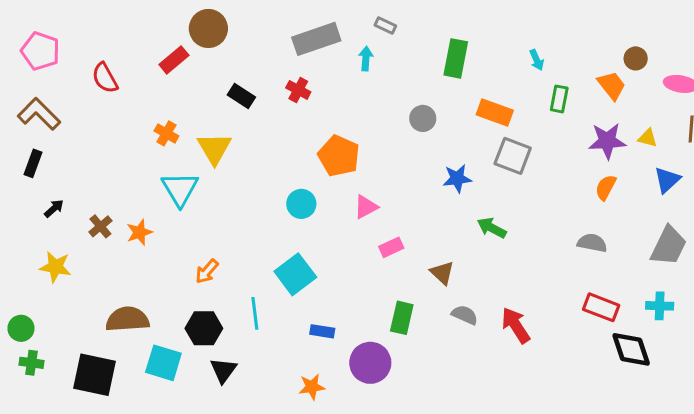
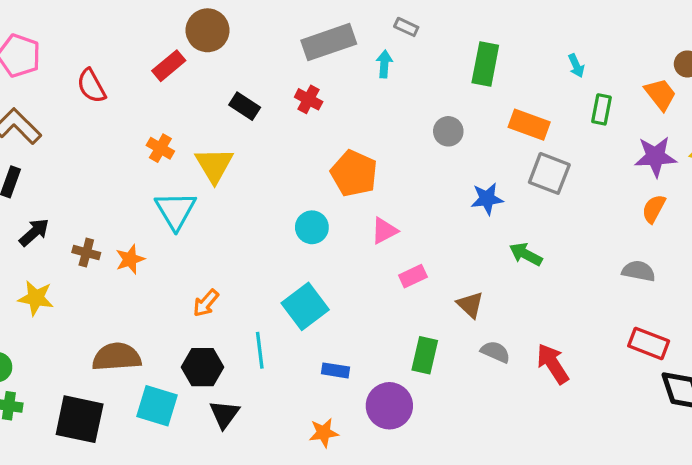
black arrow: (54, 208) -> (34, 232), size x1.4
brown cross: (100, 226) -> (86, 253), turned -35

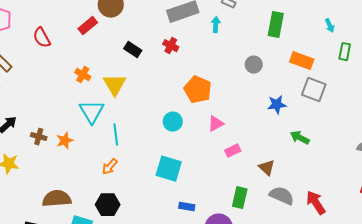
cyan square: (305, 306) -> (169, 169), turned -36
cyan line: (260, 350) -> (116, 135), moved
gray semicircle: (495, 352) -> (282, 196), size x1.4

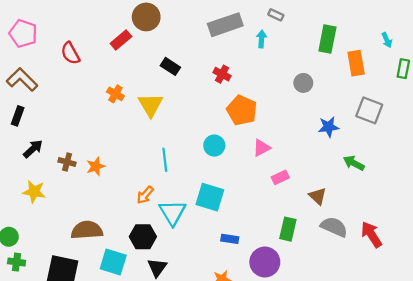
red cross: (171, 46) -> (222, 74), moved
orange rectangle: (302, 61) -> (356, 63), moved, turned 60
cyan triangle: (92, 112) -> (173, 213), moved
cyan line: (116, 135) -> (165, 160), moved

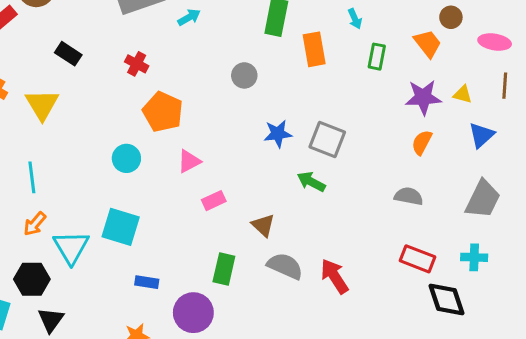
cyan arrow: (262, 39) -> (189, 17), turned 56
gray square: (369, 110) -> (327, 139), moved
cyan line: (165, 160) -> (32, 177), moved

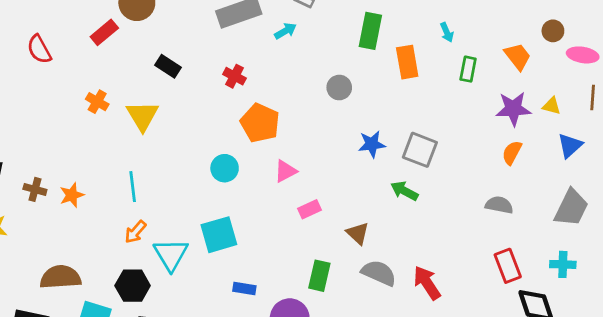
brown circle: (451, 17) -> (553, 31), moved
cyan square: (121, 227) -> (219, 235), turned -33
red rectangle: (417, 259) -> (508, 266), turned 48

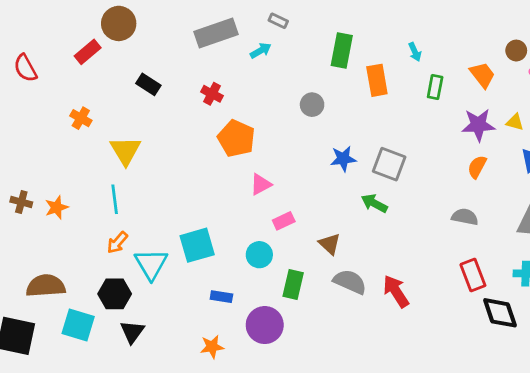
yellow triangle: (143, 116) -> (125, 151), moved
cyan circle: (225, 168) -> (259, 255), moved

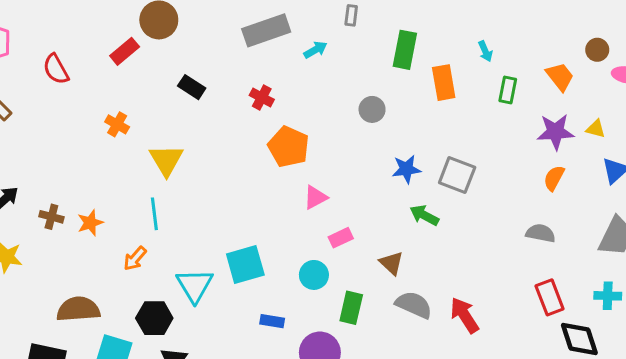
gray rectangle: (278, 21) -> (351, 15), moved, turned 72
green arrow: (374, 203) -> (424, 215), moved
orange arrow: (117, 243) -> (135, 259), moved

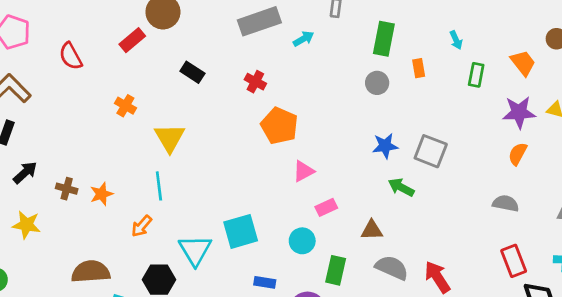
orange rectangle: (444, 83) -> (419, 68), size x0.6
gray circle: (372, 109) -> (377, 83), moved
brown triangle: (391, 263) -> (372, 230), turned -45

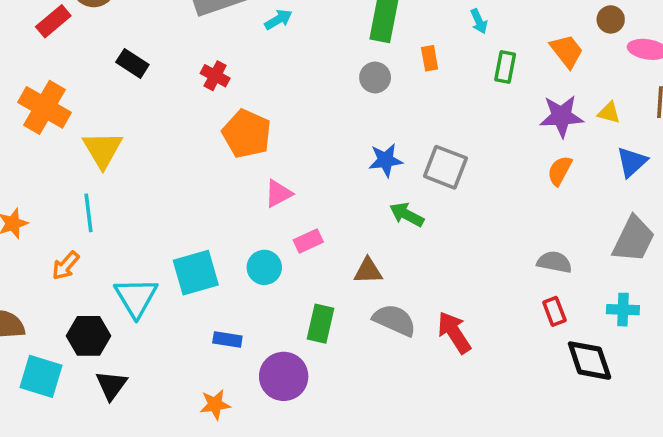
orange cross: (125, 106) -> (45, 107), size x1.8
gray semicircle: (506, 203) -> (554, 262), moved
cyan circle: (302, 241) -> (264, 267), moved
red rectangle: (514, 261) -> (554, 311), size x0.7

